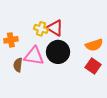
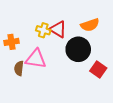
orange semicircle: (94, 45) -> (90, 25), moved
black circle: (58, 52) -> (78, 49), moved

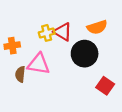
yellow cross: (43, 30) -> (47, 33), turned -32
red square: (98, 69) -> (105, 86), moved

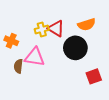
orange cross: (12, 46) -> (11, 41), turned 32
red square: (105, 86) -> (94, 76), turned 35

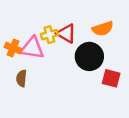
pink triangle: (35, 57) -> (32, 48), moved
red square: (94, 76) -> (111, 78), moved, turned 35

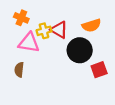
orange cross: (13, 48) -> (21, 18), moved
red square: (111, 78) -> (99, 70), turned -35

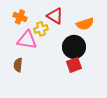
red triangle: (59, 30) -> (55, 16), moved
red square: (99, 70) -> (74, 65), moved

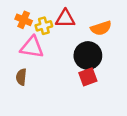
red triangle: (55, 16) -> (65, 19), turned -30
yellow cross: (41, 29) -> (44, 26), moved

